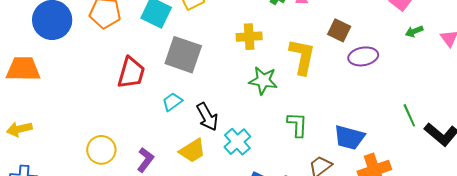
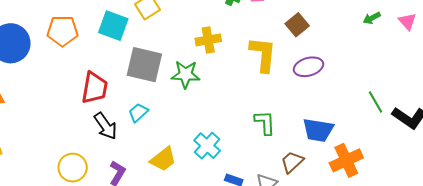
brown square: (339, 30) -> (297, 25), turned 30
purple ellipse: (363, 56) -> (308, 67), moved
green star: (263, 81) -> (186, 74), moved
black arrow: (207, 117) -> (105, 126), moved

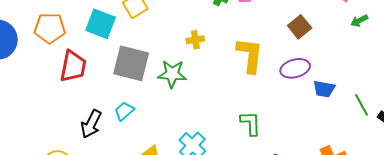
brown square: (297, 25) -> (300, 27), moved
yellow cross: (208, 40) -> (195, 40), size x0.7
red trapezoid: (95, 88) -> (73, 66), moved
black arrow: (105, 126) -> (91, 124), turned 60
blue trapezoid: (318, 130) -> (324, 89), moved, size x0.7

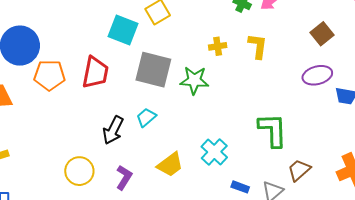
orange pentagon: (50, 28) -> (49, 75), moved
yellow L-shape: (250, 55) -> (258, 46), moved, size x0.7
green L-shape: (251, 123) -> (273, 130), size x1.4

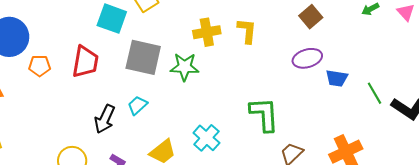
yellow cross: (218, 46) -> (207, 32), size x1.5
orange pentagon: (49, 75) -> (40, 66), size x0.7

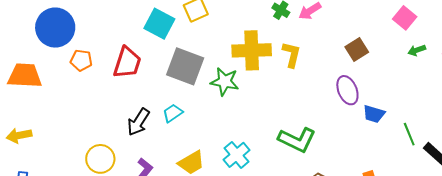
yellow cross: (207, 32) -> (252, 50), size x1.4
purple ellipse: (307, 58) -> (347, 90), turned 76
green L-shape: (264, 114) -> (297, 140), turned 111

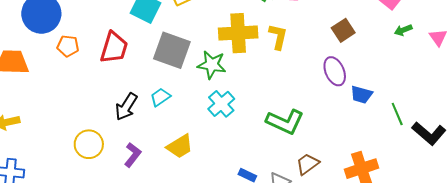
cyan cross: (237, 155) -> (221, 104), moved

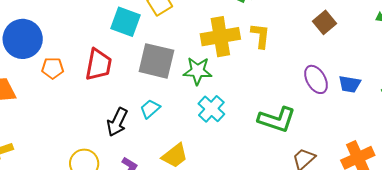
purple ellipse: (335, 71) -> (316, 79), moved

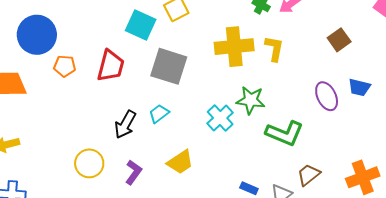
green star: (198, 71) -> (251, 100), moved
blue trapezoid: (350, 84) -> (359, 87), moved

